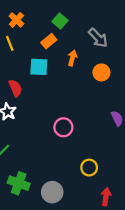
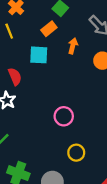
yellow circle: (89, 168) -> (76, 153), moved

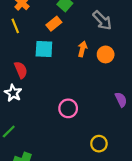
orange arrow: (73, 46) -> (82, 49), moved
yellow circle: (76, 153) -> (99, 144), moved

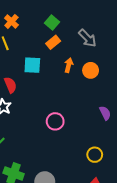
orange rectangle: (54, 24) -> (53, 42), moved
yellow circle: (99, 144) -> (95, 155), moved

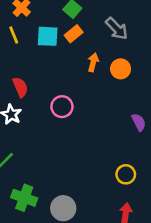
cyan square: (32, 65) -> (48, 36), moved
pink circle: (55, 121) -> (62, 107), moved

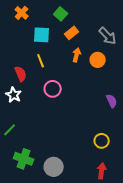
gray arrow: (117, 28) -> (108, 36), moved
orange rectangle: (74, 34) -> (72, 33), moved
yellow line: (14, 35) -> (41, 61), moved

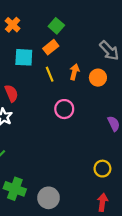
orange rectangle: (72, 33) -> (51, 47), moved
cyan square: (42, 35) -> (24, 57), moved
yellow line: (41, 61) -> (50, 74), moved
pink circle: (53, 89) -> (64, 109), moved

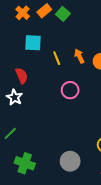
orange rectangle: (51, 47) -> (44, 11), moved
orange arrow: (74, 72) -> (79, 56), turned -40
gray circle: (49, 198) -> (70, 161), moved

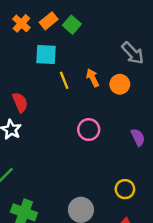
cyan square: (33, 43) -> (46, 54), moved
pink circle: (70, 90) -> (89, 130), moved

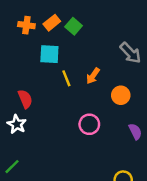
orange cross: (21, 23) -> (26, 25), turned -35
orange arrow: (93, 78) -> (93, 76), turned -119
orange circle: (120, 84) -> (121, 95), moved

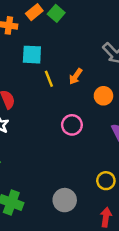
orange rectangle: (52, 23) -> (34, 12), moved
green square: (74, 26) -> (56, 13), moved

